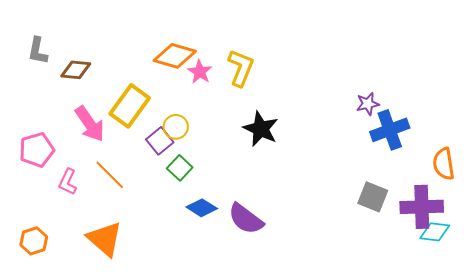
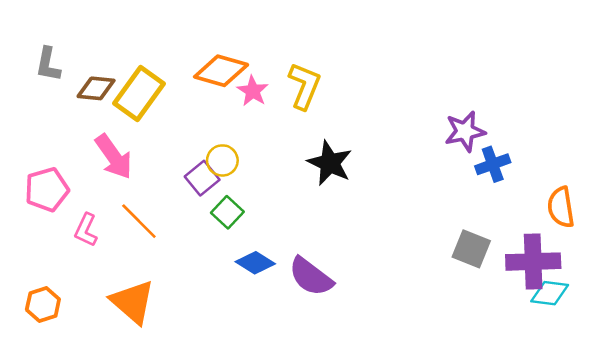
purple star: (368, 104) -> (465, 131), size x1.4
yellow rectangle: (130, 106) -> (139, 93), moved
blue cross: (390, 130) -> (493, 164), size x0.7

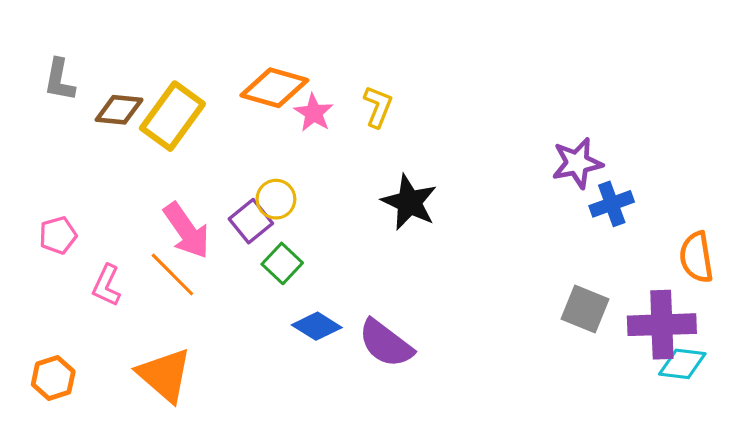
yellow L-shape: (304, 86) -> (378, 107), size x0.7
pink arrow: (114, 157) -> (187, 231), moved
pink pentagon: (47, 190) -> (58, 235), size x0.7

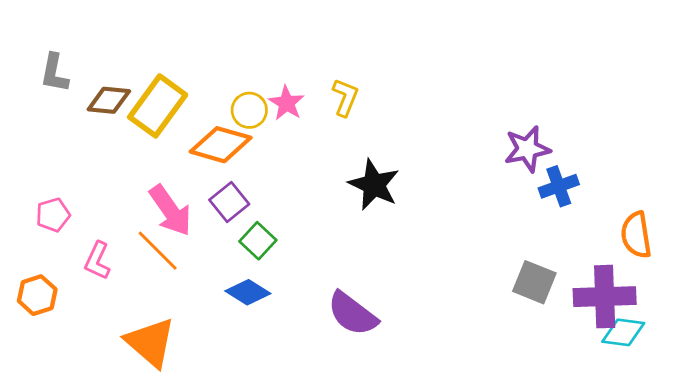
orange diamond: (274, 88) -> (221, 145), moved
yellow circle: (276, 199) -> (249, 110), moved
blue diamond: (317, 326) -> (248, 292), moved
orange hexagon: (53, 378) -> (37, 295), moved

